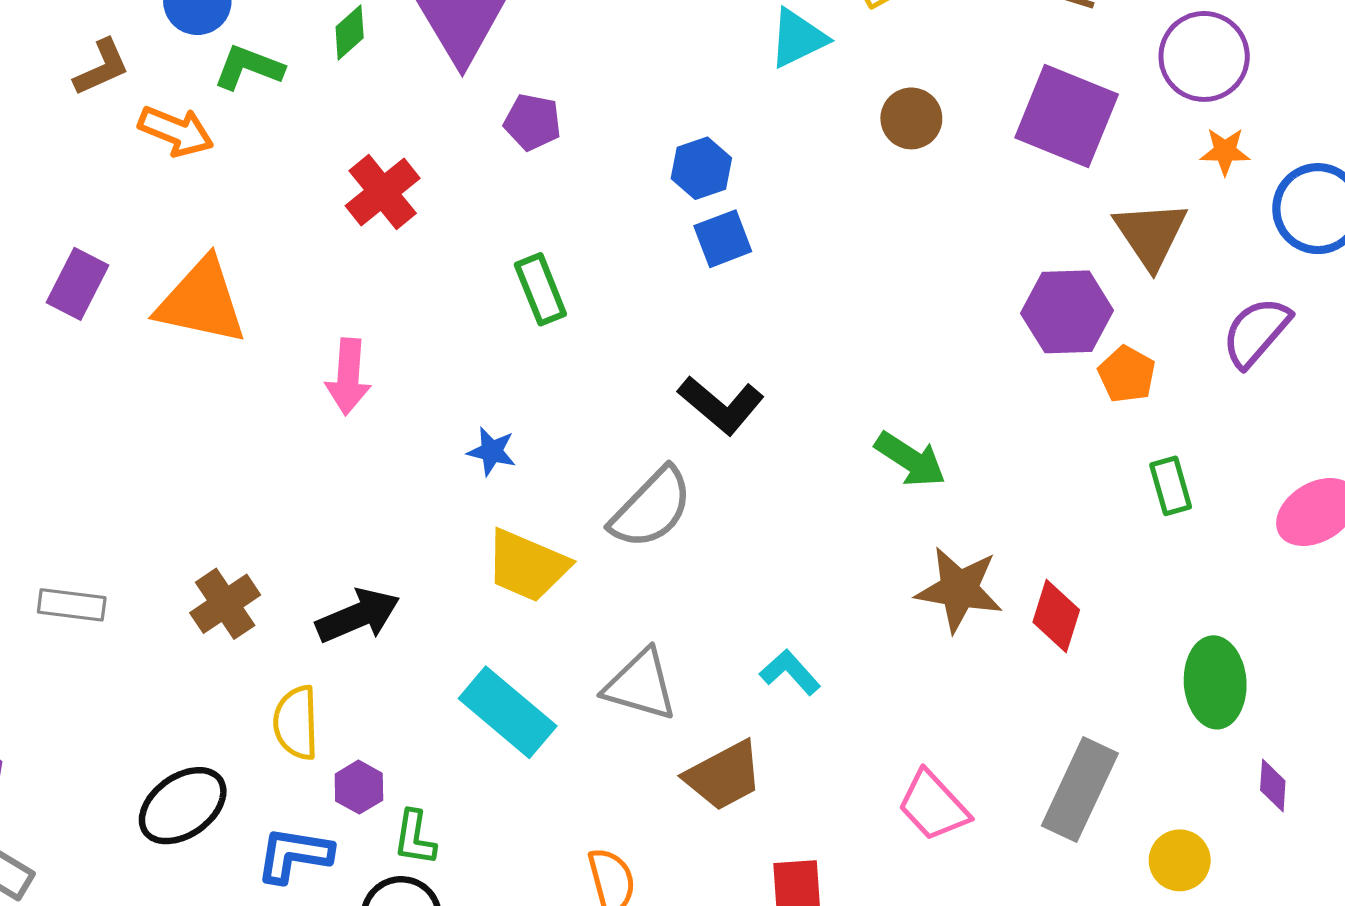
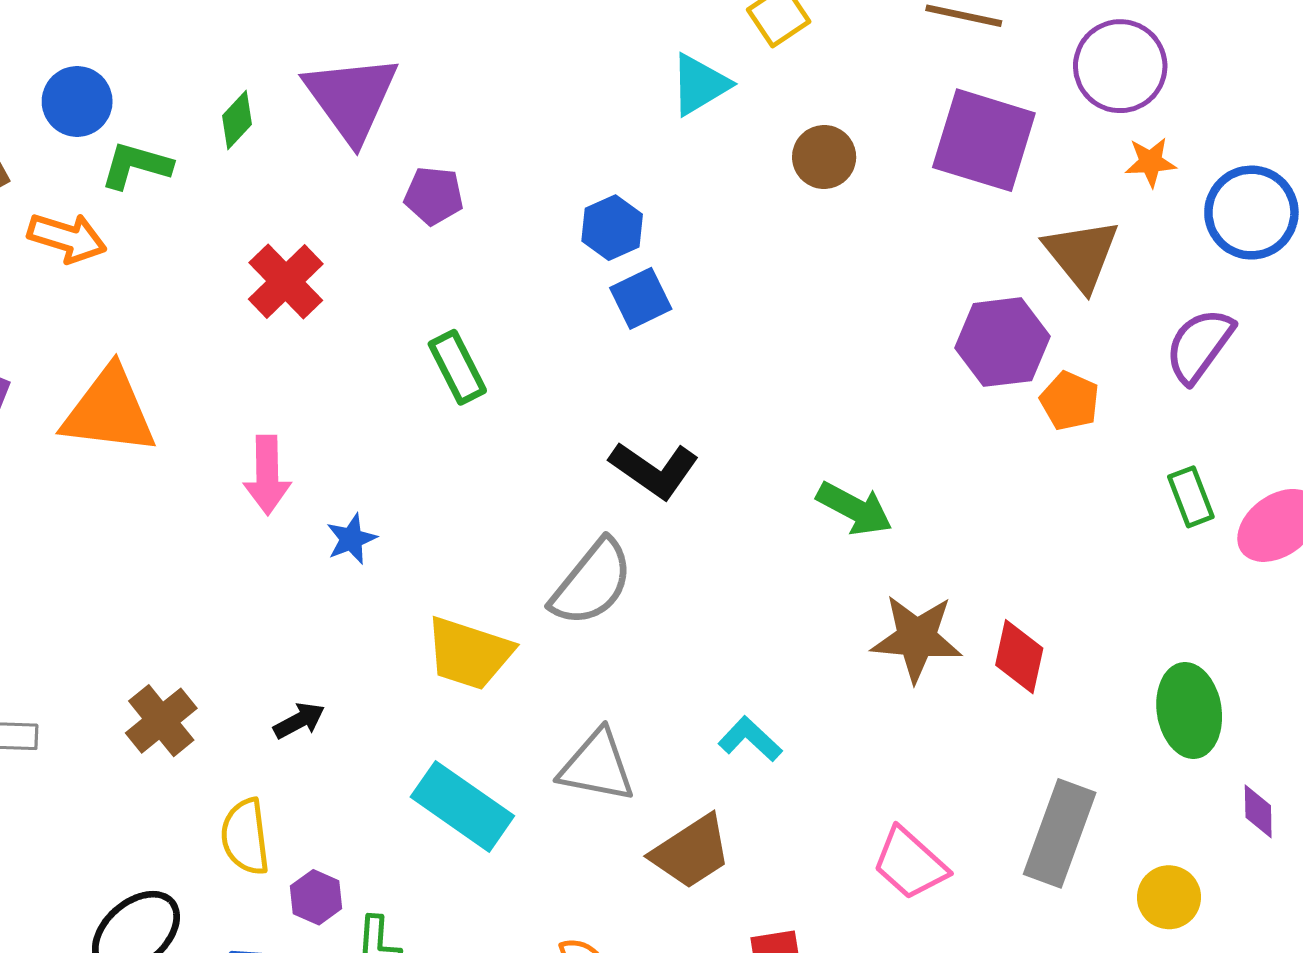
blue star: (492, 451) -> (351, 539), moved, turned -30
green rectangle: (1171, 486) -> (1191, 497), moved
black arrow: (358, 616) -> (299, 721), size x0.6

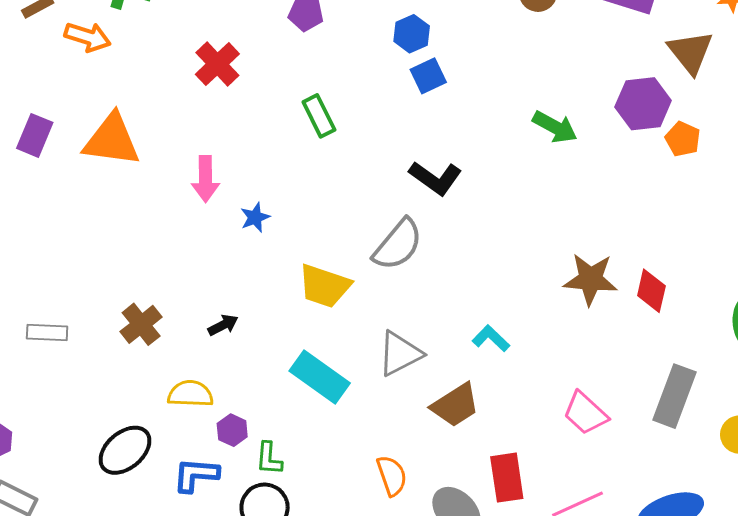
green arrow: (854, 509) -> (555, 127), moved
gray triangle: (597, 766) -> (400, 354), turned -39
yellow semicircle: (245, 837) -> (190, 394), turned 99

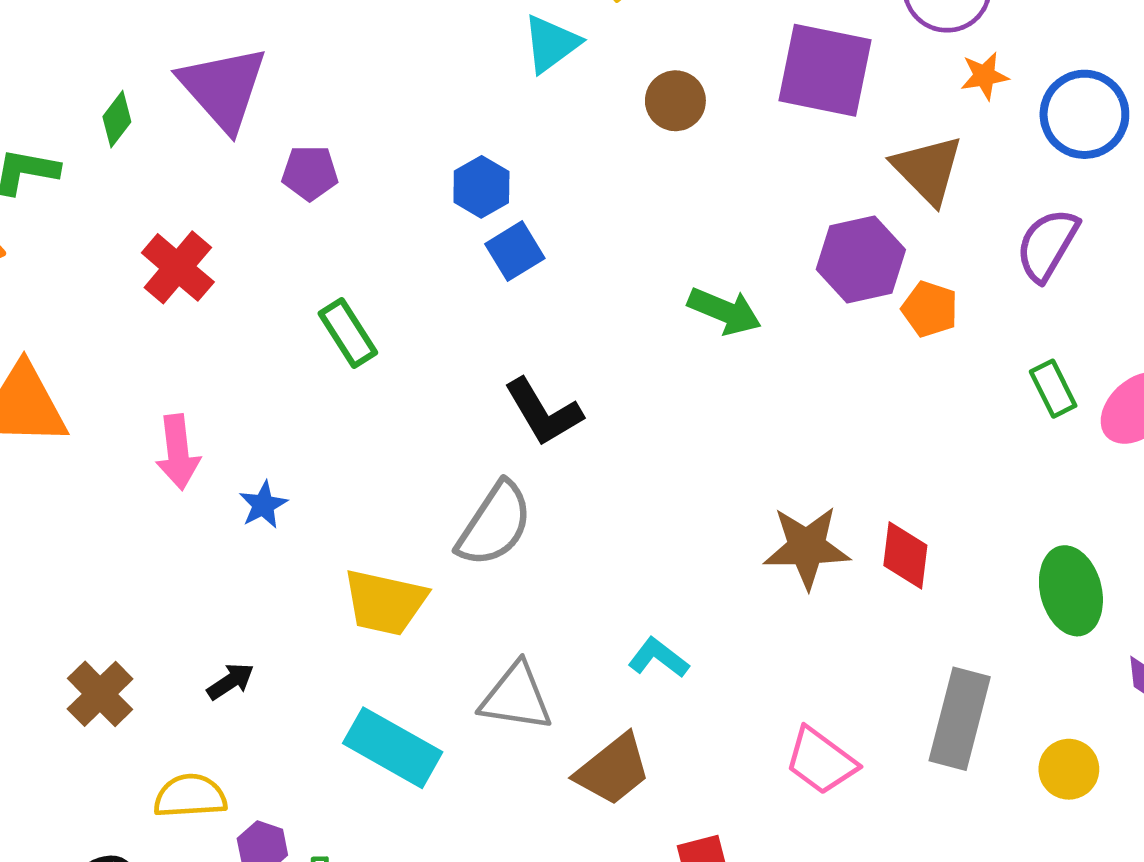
black L-shape: (435, 178) -> (543, 412), turned 30
gray triangle: (400, 354) -> (516, 697), turned 42

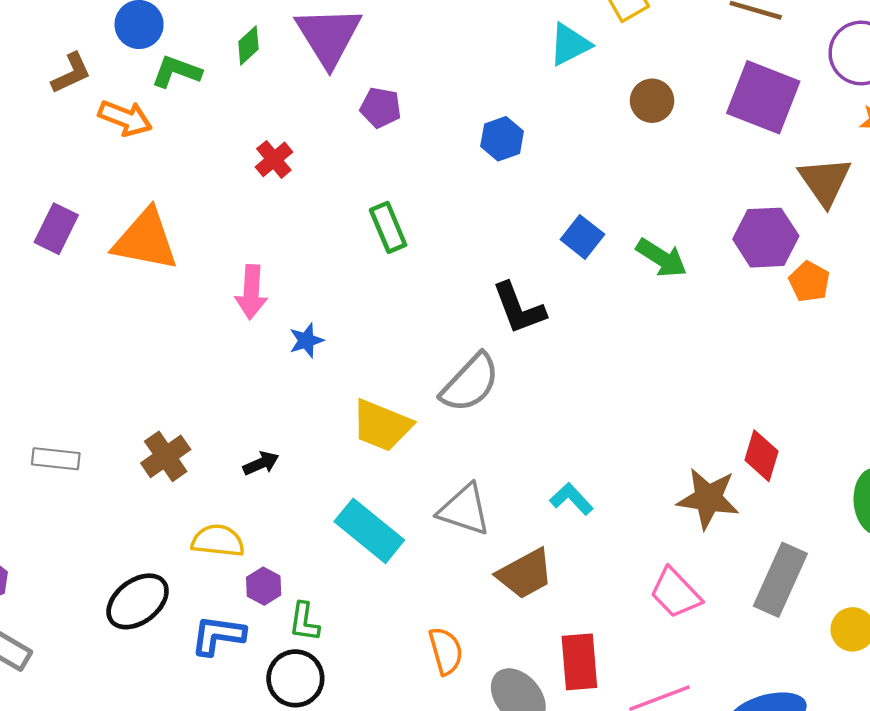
blue square: (515, 251) -> (582, 237), moved, turned -30
red cross: (178, 267) -> (274, 159), size x0.7
brown star: (807, 547) -> (708, 498), moved

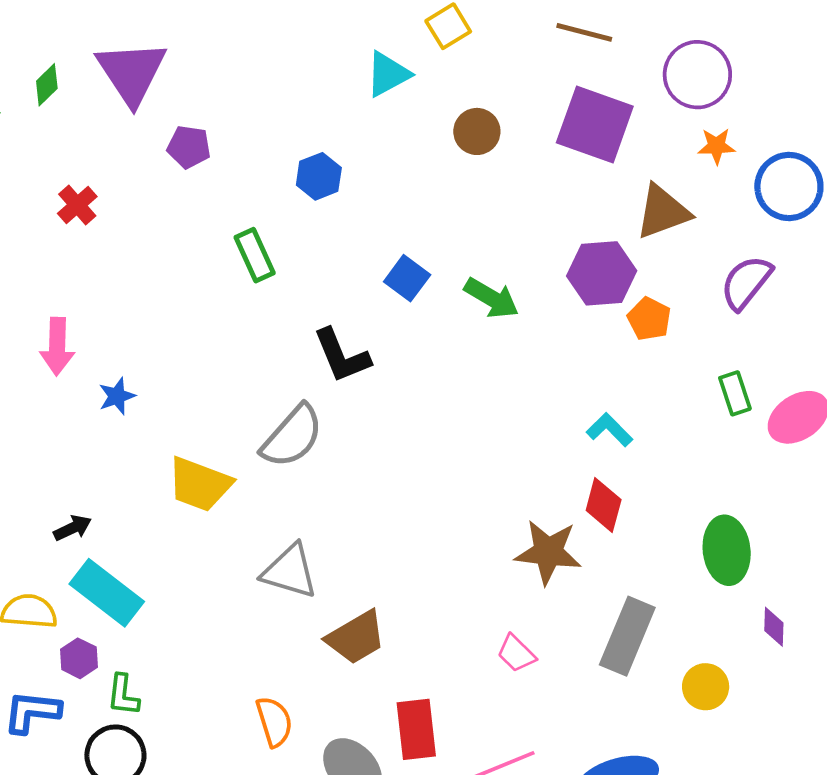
brown triangle: (825, 181) -> (663, 212), turned 46
green rectangle: (388, 227) -> (255, 255), moved
cyan L-shape: (571, 499) -> (609, 430), moved
cyan rectangle: (369, 531) -> (107, 593), moved
pink trapezoid: (675, 593) -> (516, 653), size x0.7

